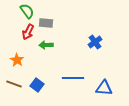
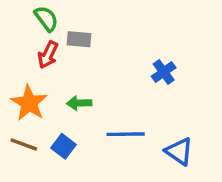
green arrow: (46, 45) -> (79, 103), moved
orange star: (17, 60) -> (29, 103), size x1.5
blue triangle: (104, 88) -> (179, 151), turned 30

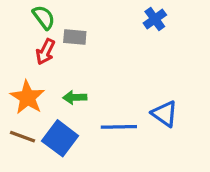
blue cross: (164, 72) -> (155, 19), moved
blue square: (64, 146) -> (60, 138), size x1.5
blue triangle: (179, 151) -> (165, 114), moved

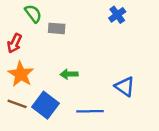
red arrow: (45, 52) -> (15, 43), moved
green arrow: (75, 97) -> (69, 74), moved
blue line: (119, 127) -> (90, 111), moved

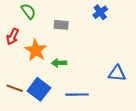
gray rectangle: (57, 28) -> (61, 25), moved
orange star: (21, 74) -> (36, 50), moved
blue triangle: (125, 87) -> (117, 73), moved, turned -30

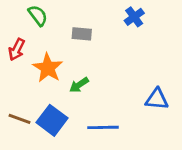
green arrow: (59, 63) -> (79, 85), turned -32

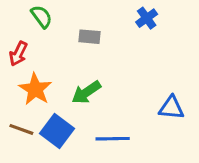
orange star: (48, 68) -> (35, 89), moved
green arrow: (79, 85) -> (86, 92), size x1.4

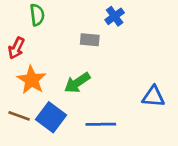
green semicircle: (41, 17) -> (37, 15), turned 30
blue cross: (147, 18) -> (115, 16), moved
gray rectangle: (89, 37) -> (90, 40), moved

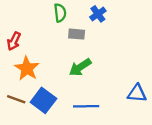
green semicircle: (37, 15) -> (60, 13), moved
green arrow: (77, 83) -> (80, 67), moved
blue triangle: (153, 97) -> (137, 93), moved

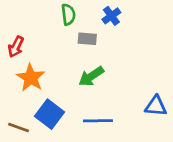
brown line: (16, 99) -> (19, 128), moved

